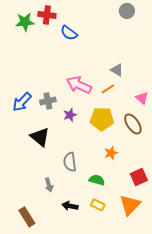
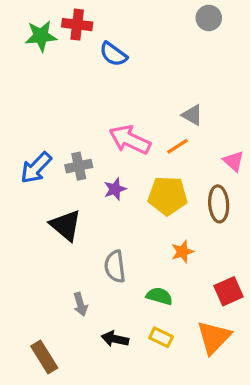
brown ellipse: (133, 124) -> (219, 204), turned 30

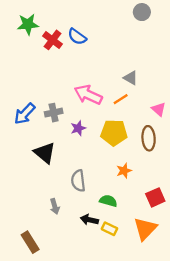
red cross: (77, 25) -> (52, 40), moved, turned 30
black arrow: (115, 339) -> (89, 220), moved

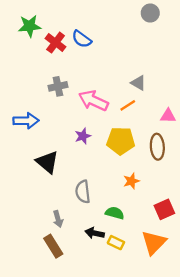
pink triangle: (159, 109) -> (168, 116), turned -40
gray cross: (54, 113) -> (58, 86), moved
blue arrow: (25, 114) -> (26, 121), turned -135
brown rectangle: (30, 242) -> (53, 246), moved

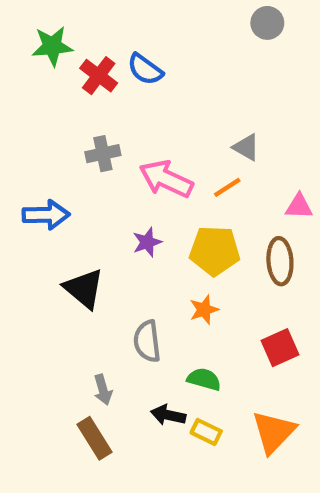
orange star: (131, 181) -> (204, 310), moved
red square: (164, 209) -> (280, 348), moved

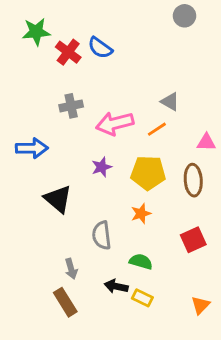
pink arrow: (166, 179) -> (115, 123), turned -39
orange triangle: (274, 432) -> (201, 305), moved, size x0.6

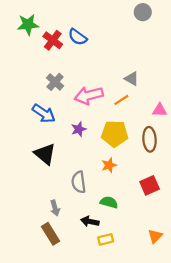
gray cross: (71, 106) -> (55, 82), turned -36
blue arrow: (32, 148) -> (44, 113), moved, turned 35
yellow rectangle: (142, 298) -> (106, 239), moved, turned -40

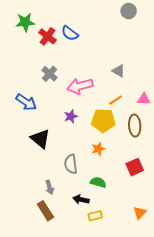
orange line: (121, 100) -> (115, 100), moved
blue arrow: (44, 113) -> (26, 102), moved

